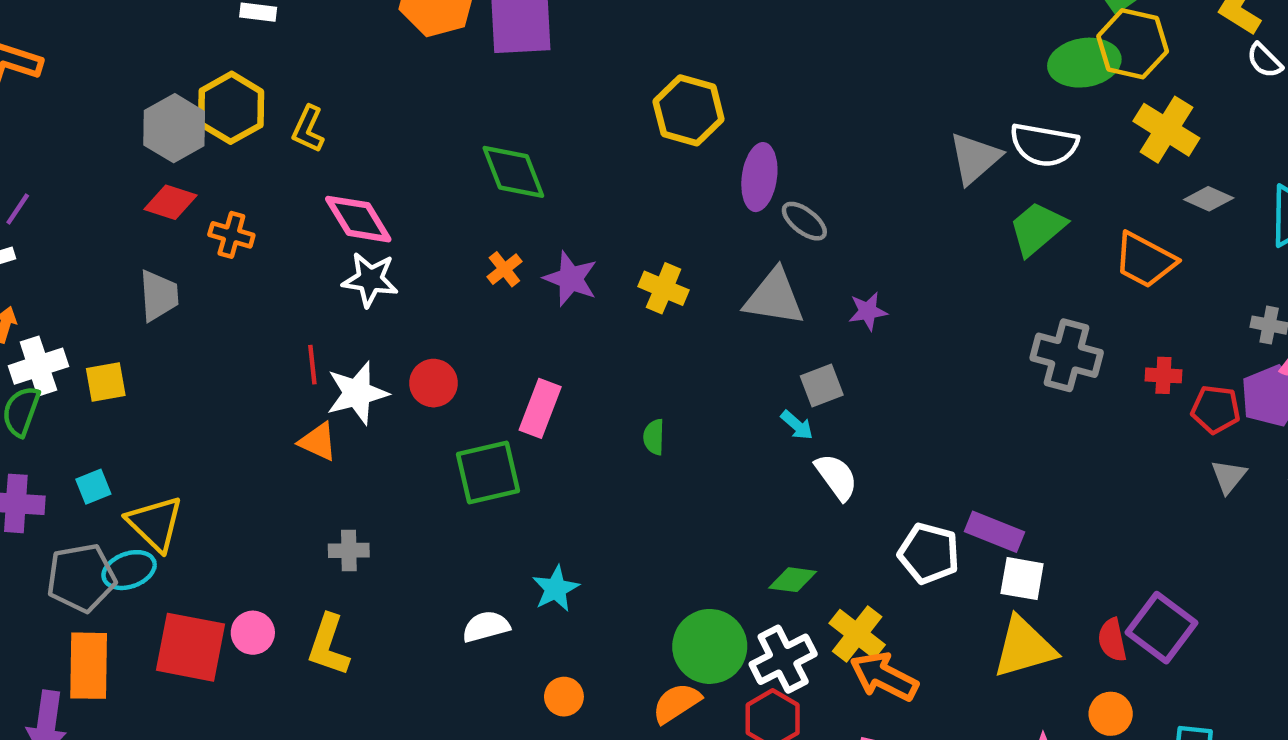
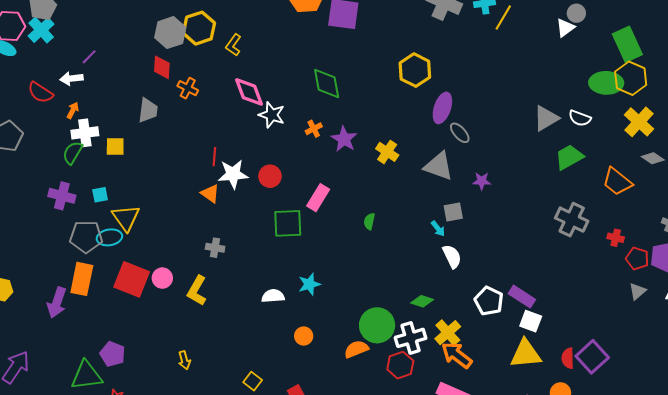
white semicircle: (1044, 145) -> (580, 118), size x0.7
red diamond: (170, 202) -> (162, 67), turned 65
white star: (370, 280) -> (272, 115), moved

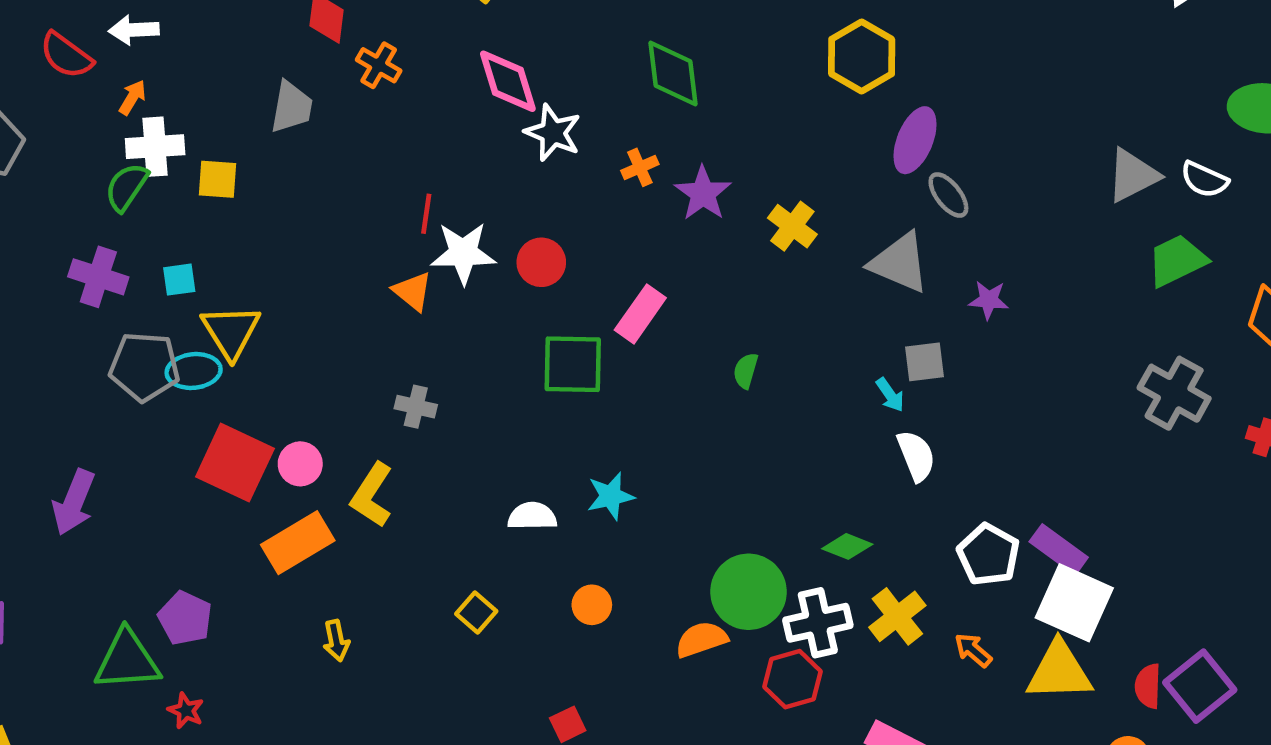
orange rectangle: (82, 279) -> (298, 543), moved, turned 44
white square: (531, 321) -> (1074, 603), size x1.6
orange arrow: (457, 355) -> (973, 650), moved, size x0.6
yellow square: (253, 381) -> (476, 613), moved

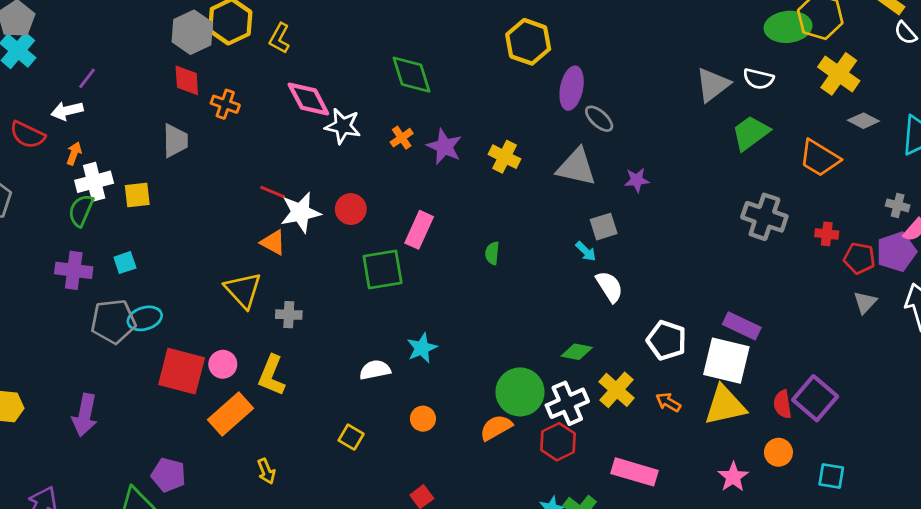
red line: (426, 214) -> (273, 192), turned -65
yellow triangle: (231, 332) -> (243, 290), moved
purple rectangle: (1059, 550) -> (742, 326), moved

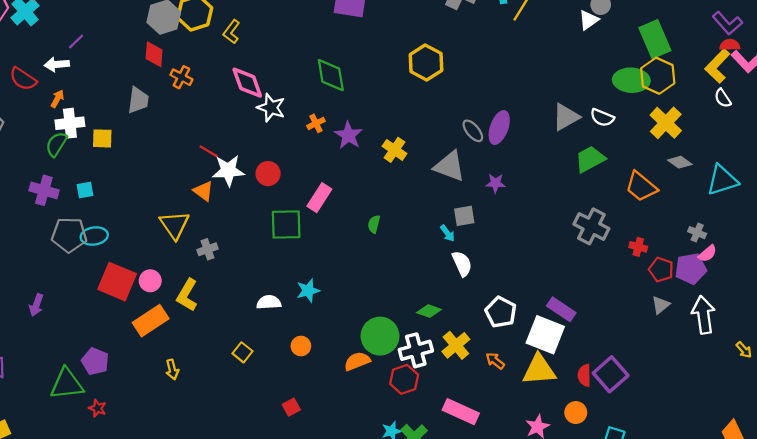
purple ellipse: (572, 88) -> (499, 128), moved
gray cross: (289, 315) -> (208, 249), turned -30
purple arrow: (85, 415) -> (36, 305), size x0.7

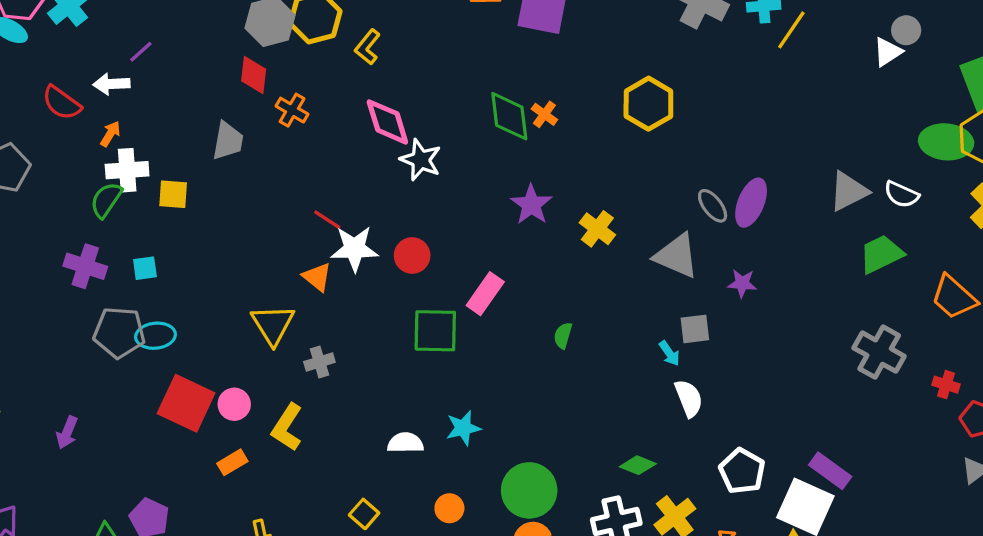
orange cross: (316, 123) -> (544, 114), moved, turned -30
orange rectangle: (151, 321) -> (232, 462), size x0.6
green circle: (380, 336) -> (529, 490), moved

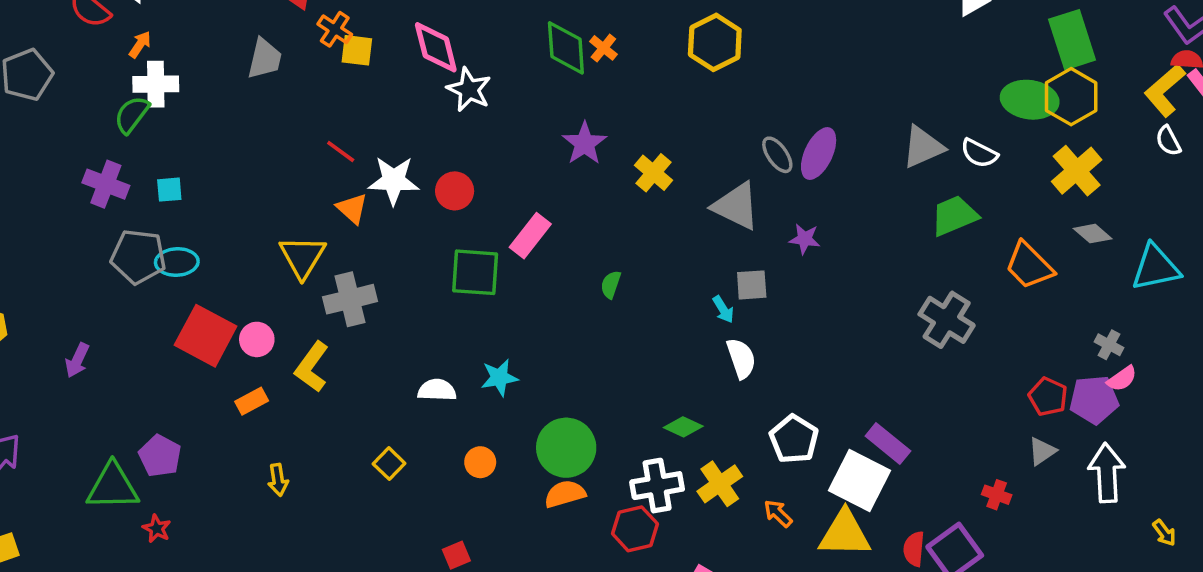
yellow square: (173, 194) -> (357, 50), moved
red line: (327, 220) -> (341, 152), moved
gray cross: (319, 362) -> (350, 299), size x1.6
red cross: (946, 385) -> (997, 495), moved

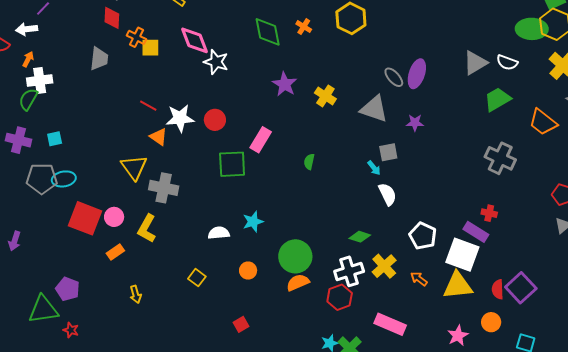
orange cross: (603, 48) -> (304, 27), moved
gray cross: (350, 299) -> (164, 188), turned 32
red cross: (997, 495) -> (489, 213), moved

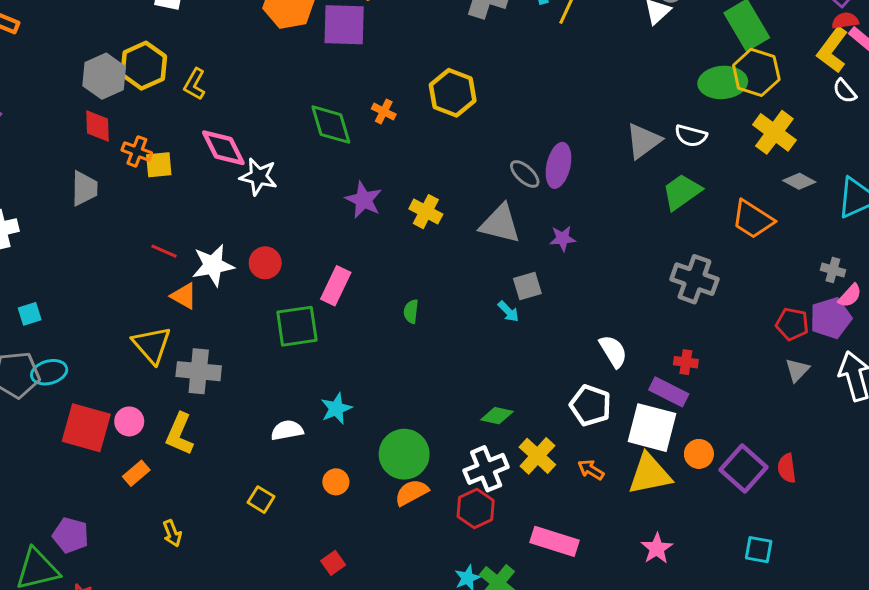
white semicircle: (388, 194) -> (613, 351), moved
red semicircle: (498, 289) -> (787, 468), moved
orange circle: (491, 322) -> (699, 454), moved

